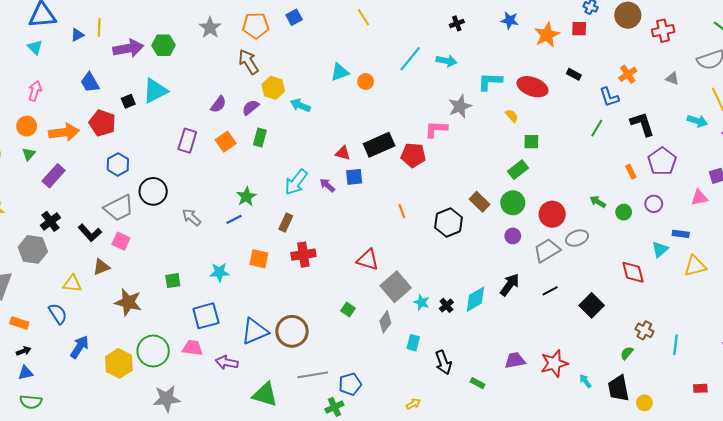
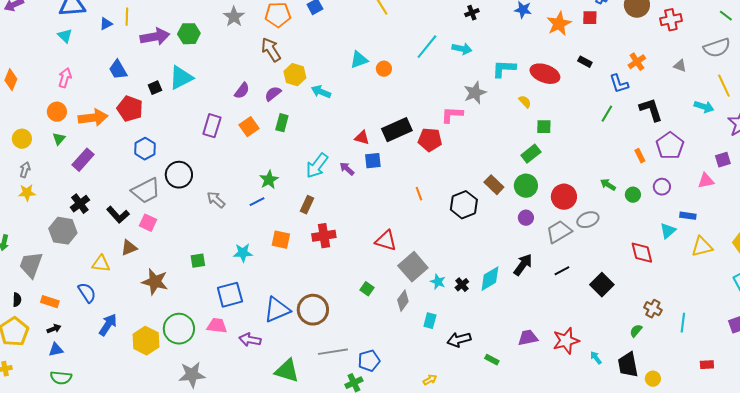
black arrow: (443, 362) -> (459, 340), turned 95

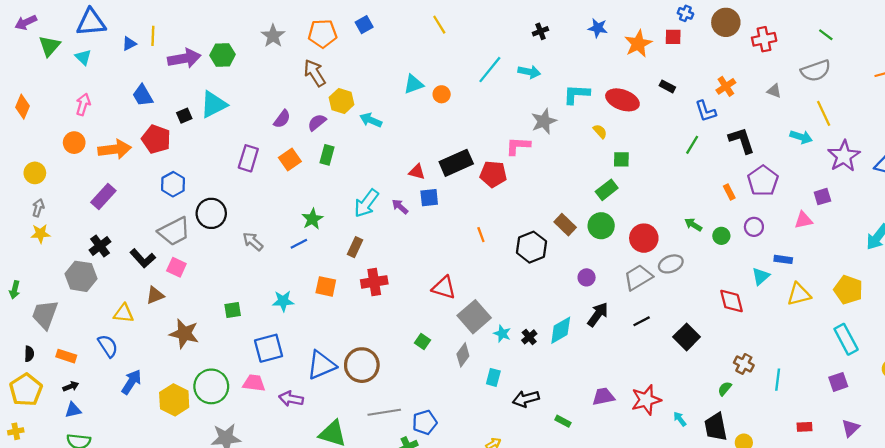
green triangle: (59, 139) -> (49, 46), moved, size x1.5
purple circle: (526, 218) -> (587, 277), moved

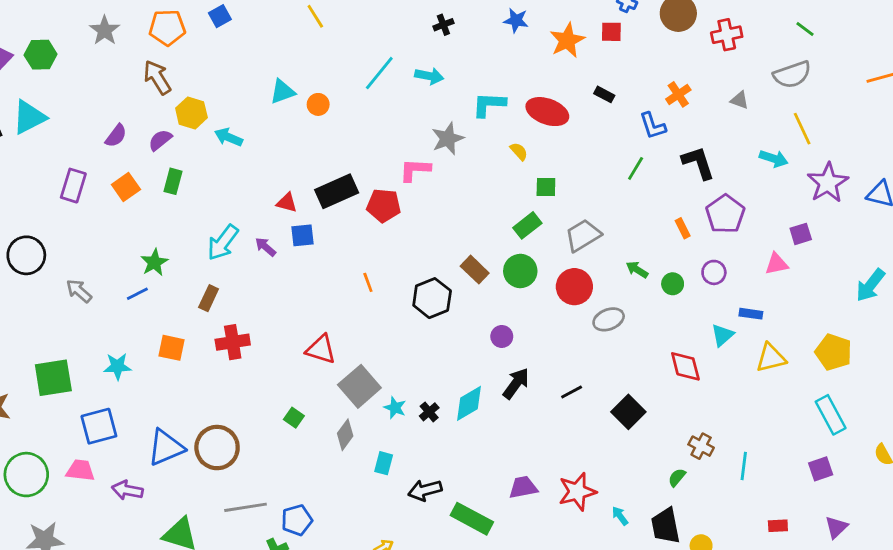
gray trapezoid: (638, 277) -> (583, 235), moved
green square: (233, 310) -> (53, 378), size x1.8
green rectangle: (563, 421) -> (472, 519), size x2.0

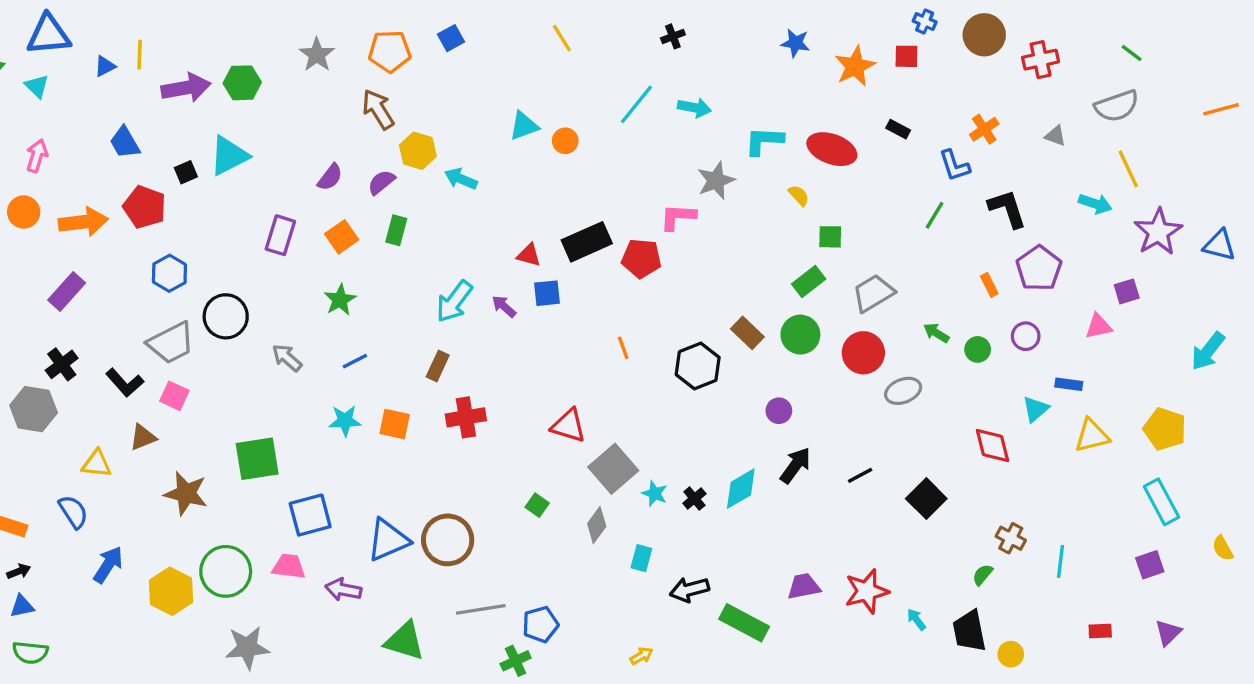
black cross: (443, 25) -> (673, 36), moved
green star: (154, 262) -> (340, 300), moved
cyan star: (117, 366) -> (345, 421), moved

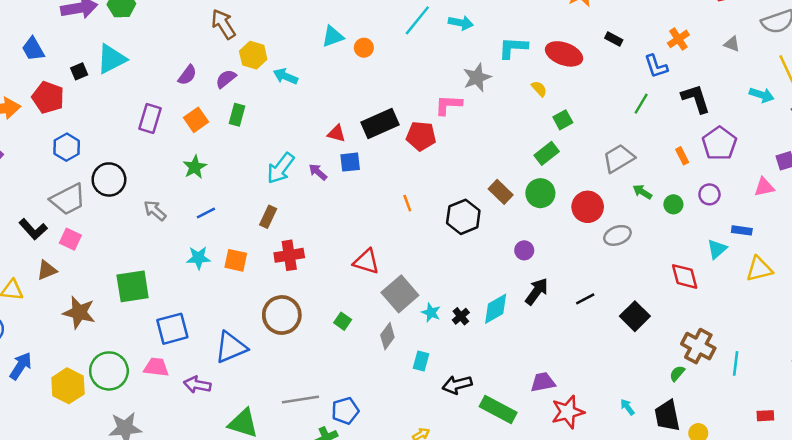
green square: (830, 237) -> (563, 120), turned -30
gray trapezoid: (873, 293) -> (619, 158), moved
brown cross: (1011, 538) -> (698, 346), size x1.5
brown circle: (448, 540) -> (282, 315), moved
red star: (867, 591) -> (568, 412), moved

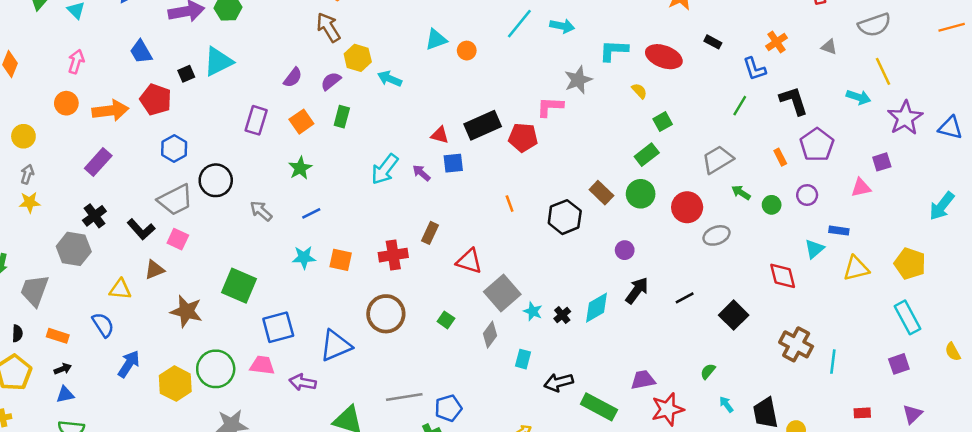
brown rectangle: (268, 217) -> (430, 233), moved
green square: (133, 286) -> (239, 286), turned 32
green semicircle: (677, 373) -> (708, 371), moved

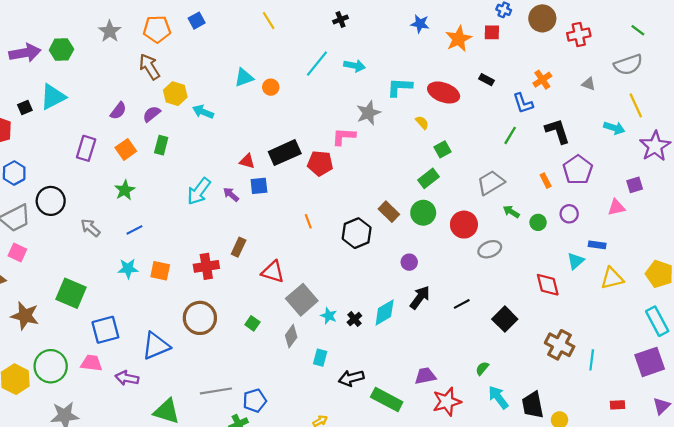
purple square: (899, 364) -> (650, 362), size x1.6
cyan arrow: (726, 404) -> (498, 397), size x1.6

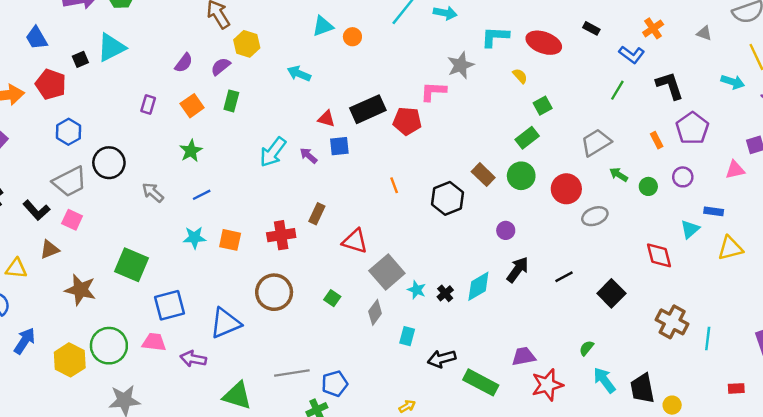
blue L-shape: (523, 103) -> (632, 55), turned -35
cyan arrow: (203, 112) -> (299, 74), moved
purple rectangle: (86, 148) -> (148, 104), size x0.7

